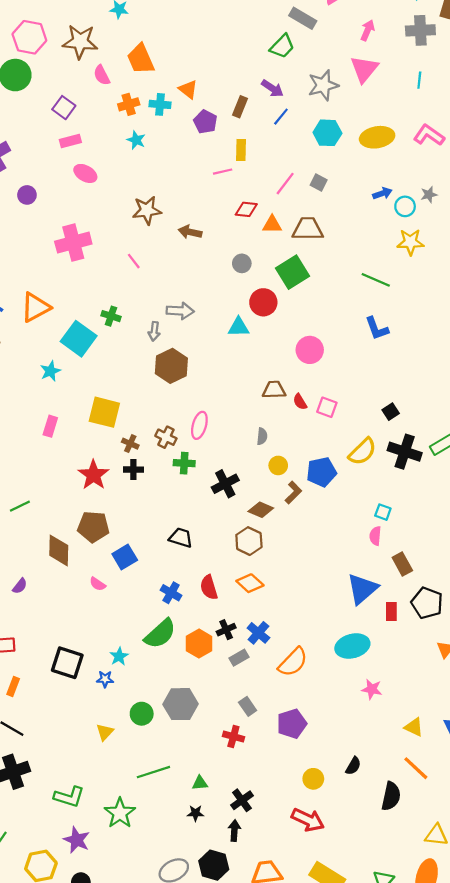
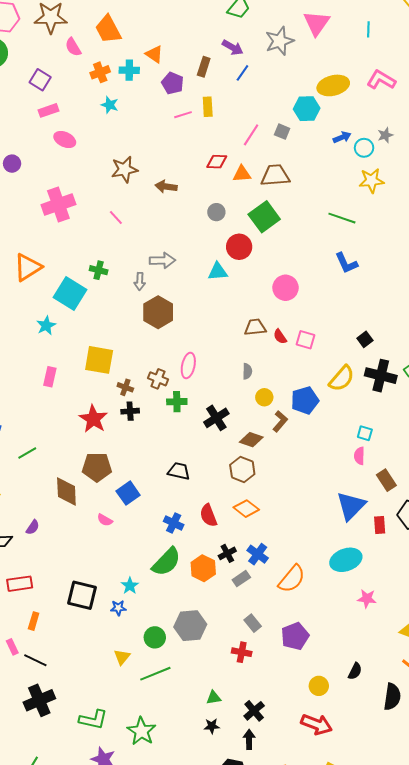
cyan hexagon: (327, 133) -> (307, 109), moved
pink line: (223, 172) -> (183, 115), moved
green line: (153, 772) -> (155, 674), moved

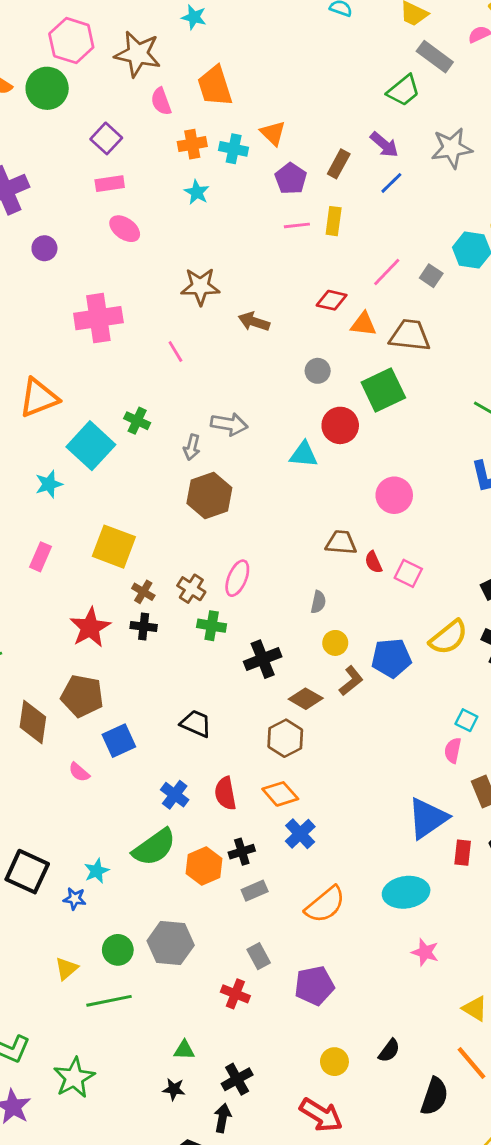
blue cross: (258, 554) -> (300, 834), moved

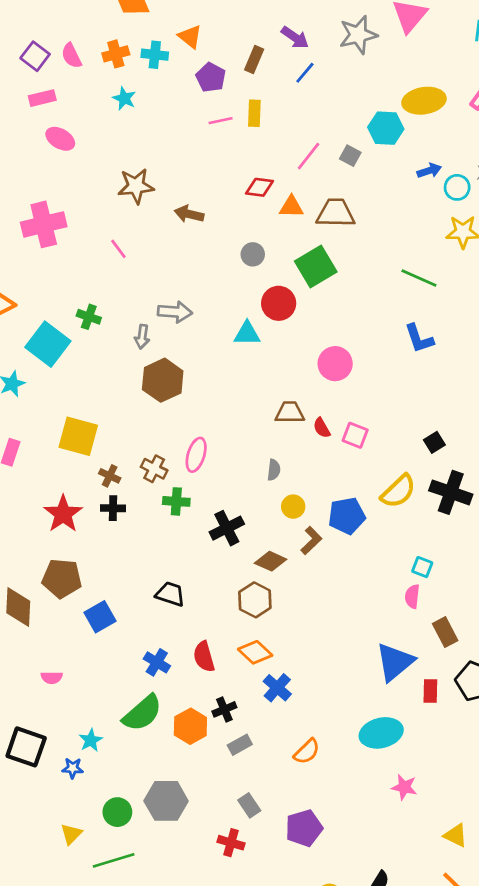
pink semicircle: (161, 101) -> (71, 56), moved
pink semicircle: (79, 772) -> (52, 678), moved, turned -35
orange semicircle: (325, 905) -> (307, 752), size x0.7

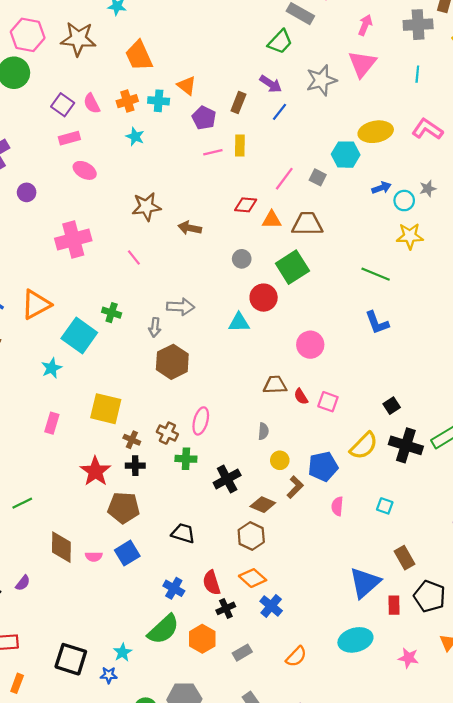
brown pentagon: (62, 578) -> (124, 508), moved
pink semicircle: (412, 596) -> (337, 506), moved
pink semicircle: (52, 678) -> (94, 557), moved
black cross: (224, 709) -> (226, 608), moved
pink star: (404, 787) -> (408, 658), moved

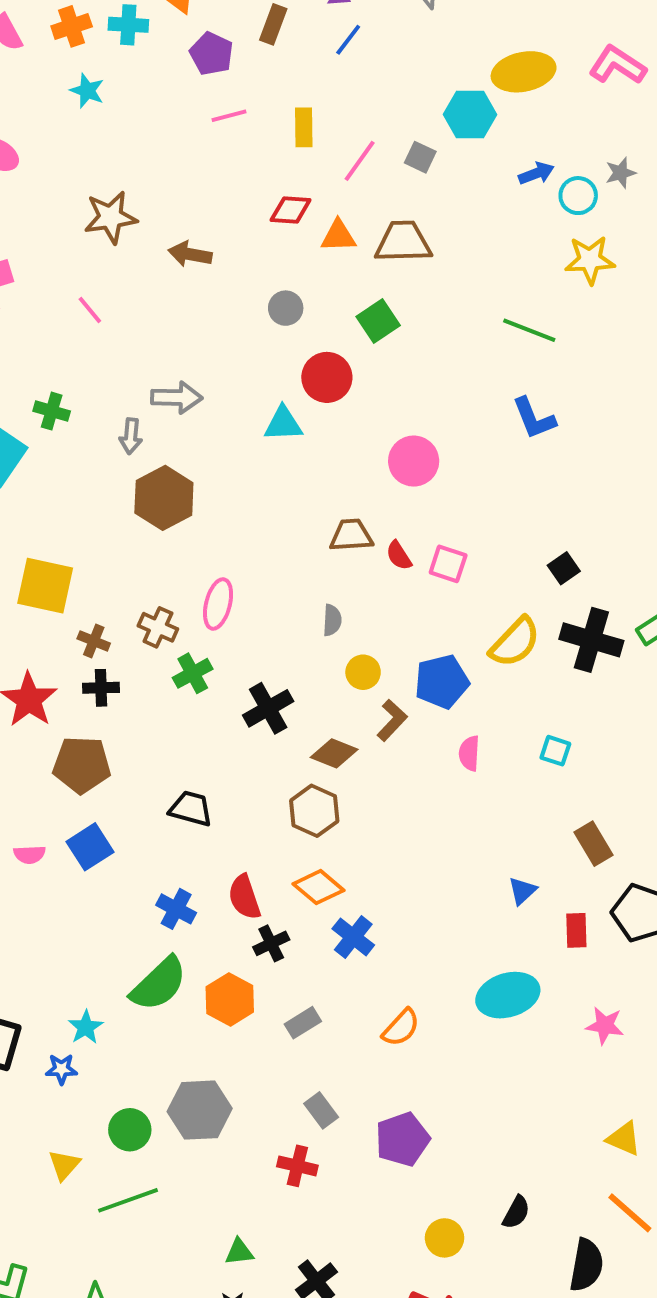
yellow rectangle: (240, 146) -> (304, 127), moved
green square: (292, 267) -> (378, 321), size x0.7
green cross: (186, 459) -> (193, 673), turned -30
blue triangle: (365, 583) -> (522, 891), size x0.5

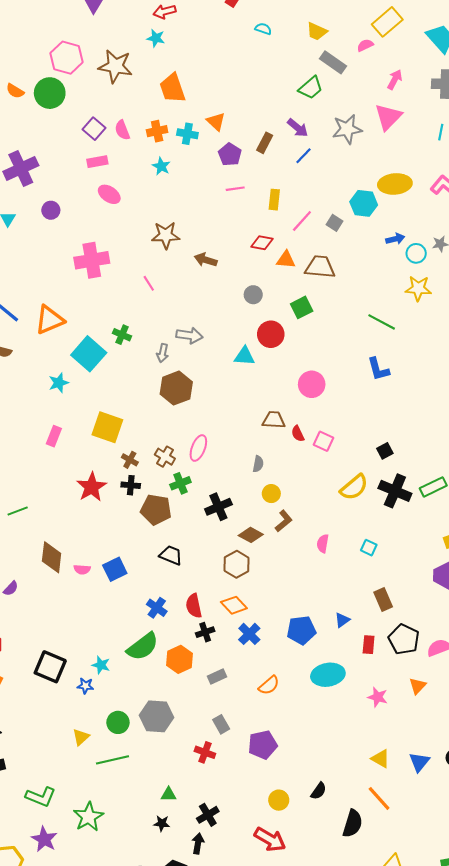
blue pentagon: (442, 682) -> (301, 630), moved
brown pentagon: (82, 765) -> (156, 510), moved
cyan star: (86, 1027) -> (101, 665), turned -30

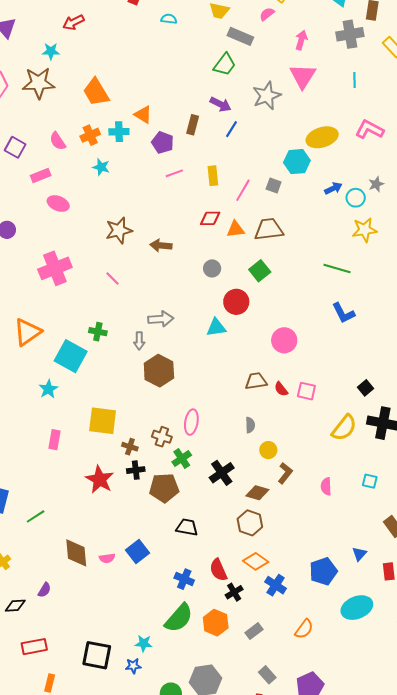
cyan star: (156, 38) -> (51, 51), moved
purple square: (94, 129) -> (15, 147), moved

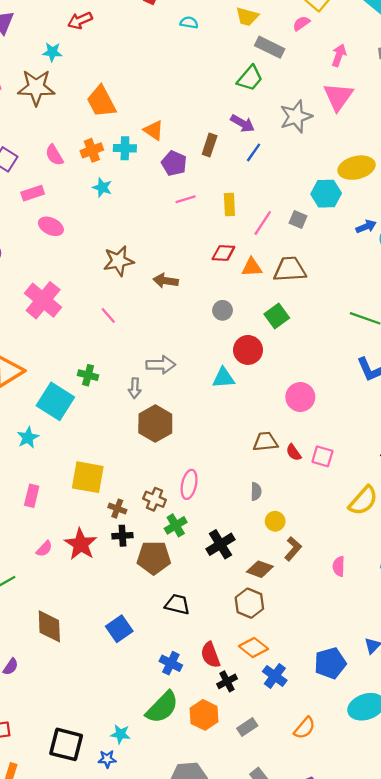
pink cross: (55, 268) -> (43, 300), turned -32
pink semicircle: (107, 558) -> (44, 549), moved, turned -42

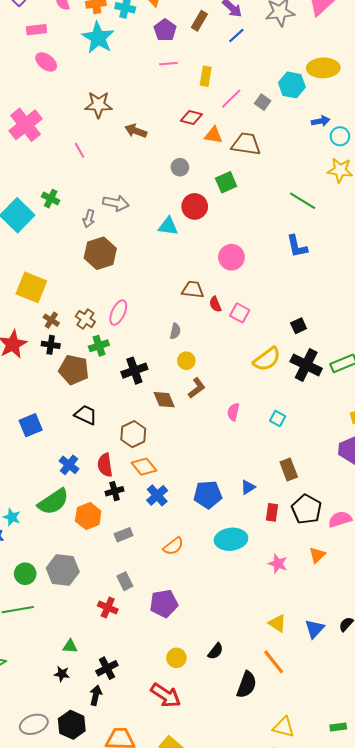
cyan star: (102, 187) -> (98, 38), size x1.8
brown diamond: (260, 569) -> (164, 400), turned 35
brown hexagon: (249, 603) -> (133, 434), moved

